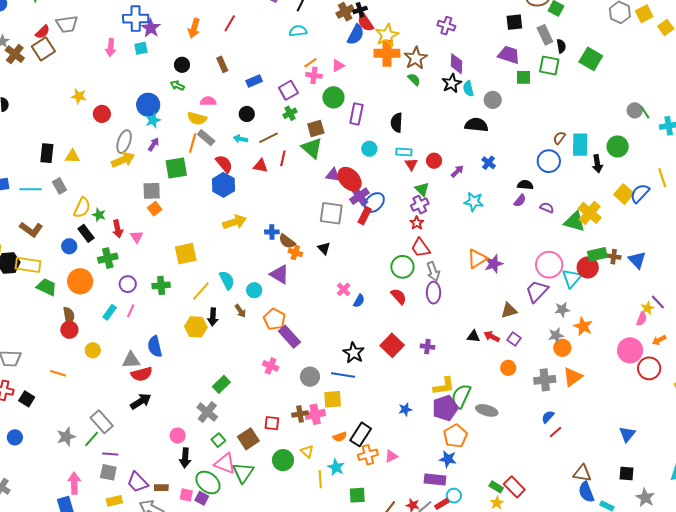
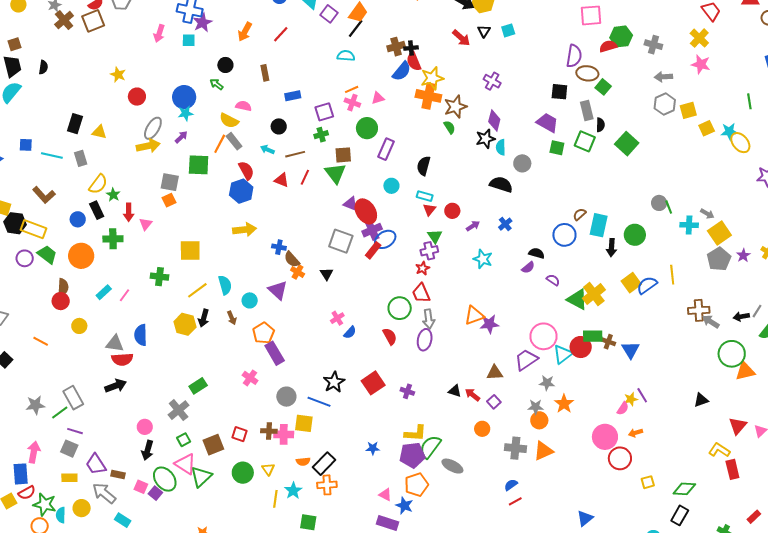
purple circle: (128, 284) -> (25, 258), moved
pink triangle: (391, 456) -> (385, 495), moved, turned 40

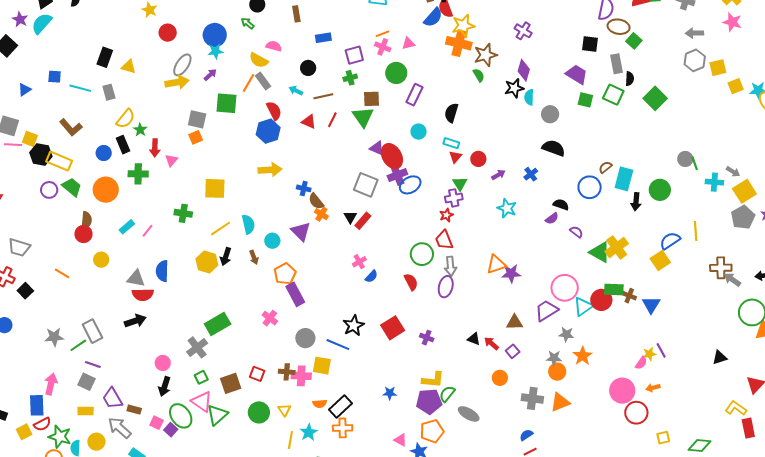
black semicircle: (501, 184) -> (554, 148), moved
red rectangle: (373, 250) -> (363, 221), moved
yellow square: (631, 283) -> (660, 261), moved
green rectangle: (198, 386) -> (218, 324), size x1.4
green semicircle: (430, 447) -> (447, 394), size x0.7

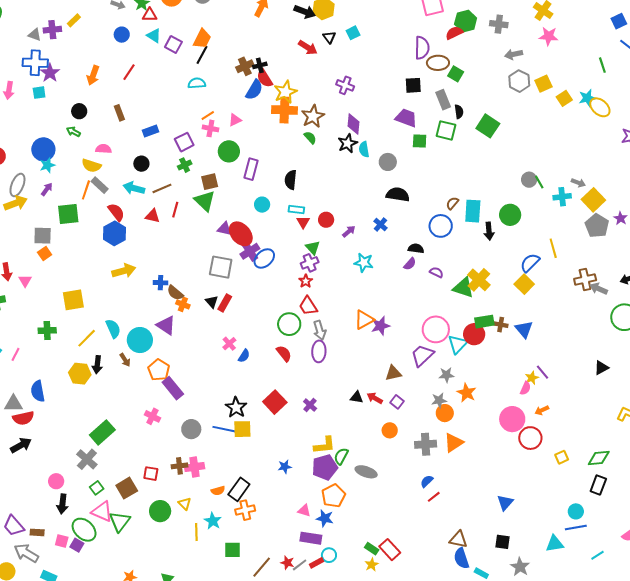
cyan arrow: (296, 91) -> (134, 188), size x1.5
cyan circle: (272, 241) -> (140, 340), size x1.6
purple cross: (427, 338) -> (310, 405), turned 32
yellow square: (322, 366) -> (242, 429), moved

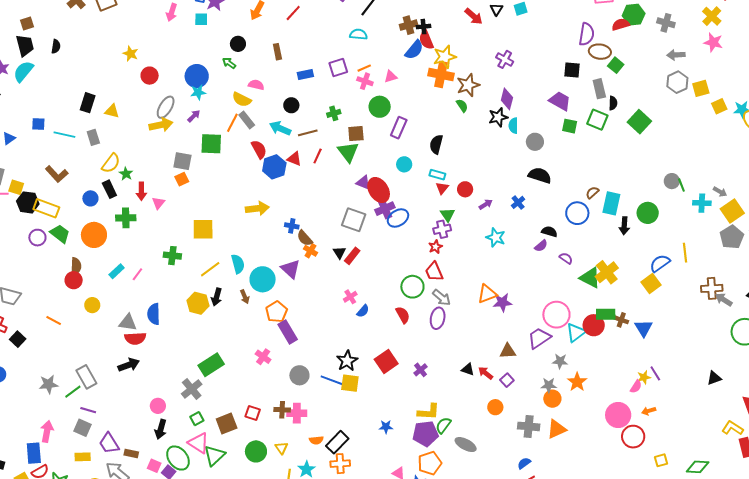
purple square: (184, 142) -> (338, 68), moved
blue hexagon: (115, 233) -> (274, 167), moved
gray arrow: (320, 330) -> (442, 298), turned -42

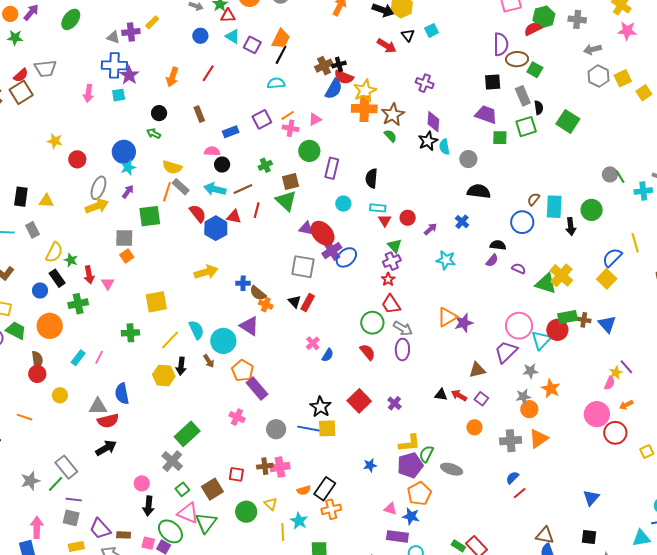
red semicircle: (426, 40) -> (344, 77), turned -36
pink semicircle: (256, 85) -> (212, 151), moved
green square: (597, 120) -> (526, 127), turned -30

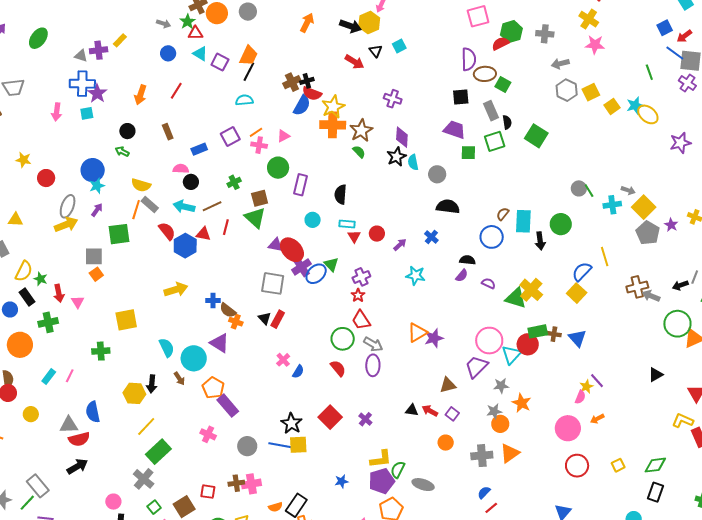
green triangle: (395, 246) -> (331, 264), moved
yellow line: (170, 340) -> (146, 427), moved
red circle: (615, 433) -> (577, 466), moved

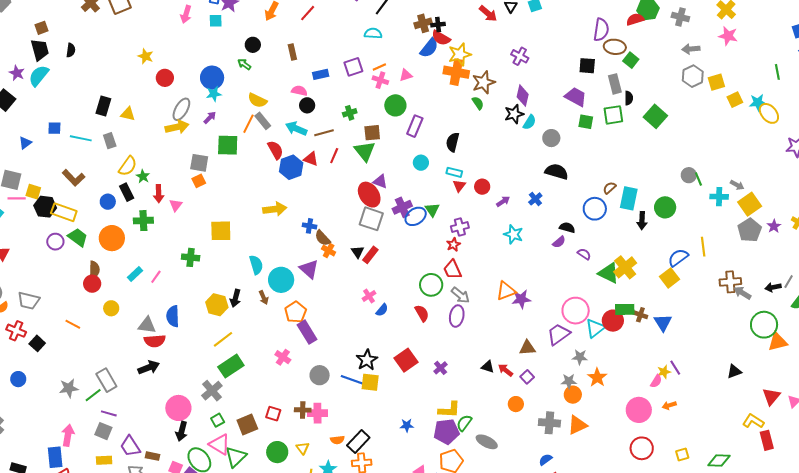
cyan semicircle: (413, 162) -> (529, 122), turned -147
red ellipse: (292, 250) -> (369, 195), moved
pink circle: (113, 502) -> (178, 408), size x1.6

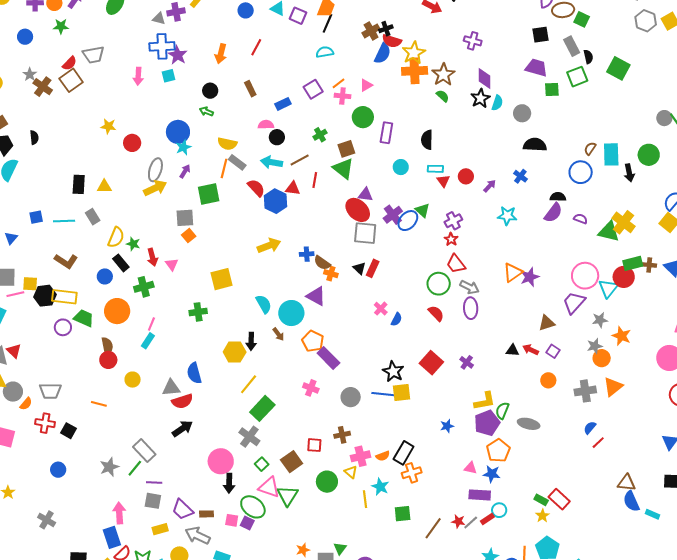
purple semicircle: (559, 242) -> (553, 213), size x1.5
pink line: (156, 277) -> (151, 324), moved
pink cross: (317, 413) -> (361, 456), moved

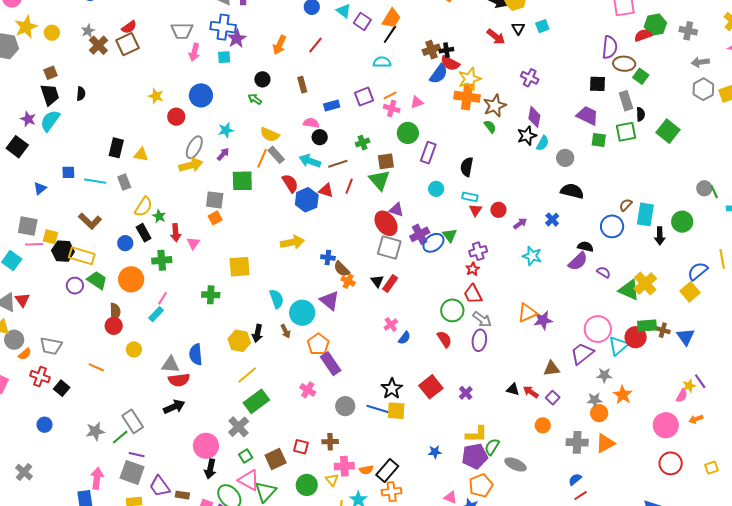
gray trapezoid: (93, 55) -> (182, 31), moved
blue circle: (178, 132) -> (201, 95), moved
gray square: (153, 501) -> (132, 472), size x1.4

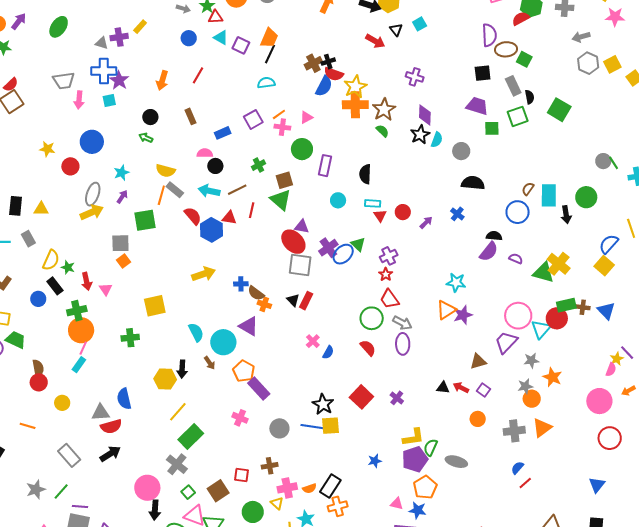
cyan star: (532, 256) -> (456, 282), moved
orange circle: (131, 279) -> (81, 330), moved
gray rectangle: (133, 421) -> (69, 455), moved

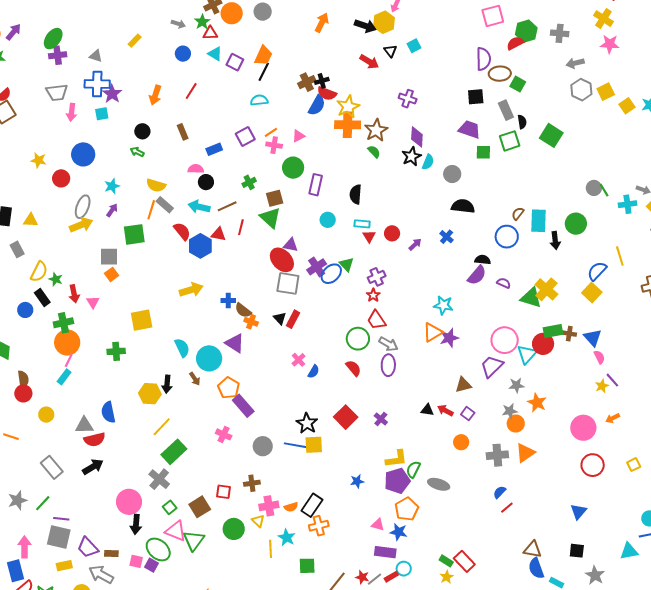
purple cross: (119, 37) -> (58, 55), moved
pink semicircle: (611, 370) -> (599, 357), moved, turned -48

